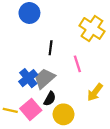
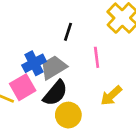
black semicircle: (50, 99) -> (55, 93), size x1.5
pink square: (31, 109) -> (23, 87), moved

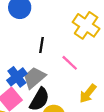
pink line: (97, 57) -> (70, 63), turned -30

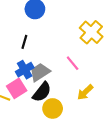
black line: (41, 45) -> (24, 42), moved

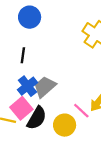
pink line: (73, 63) -> (81, 111), moved
black semicircle: (42, 92) -> (37, 118), moved

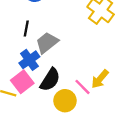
gray trapezoid: (45, 87) -> (47, 43), moved
black semicircle: (37, 118) -> (50, 80), moved

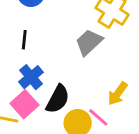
gray trapezoid: (47, 43) -> (89, 42), moved
pink line: (82, 87) -> (98, 117), moved

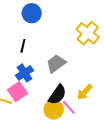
gray trapezoid: (89, 42) -> (56, 64), moved
black semicircle: (58, 99) -> (57, 95), moved

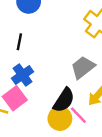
gray trapezoid: (56, 64) -> (83, 67), moved

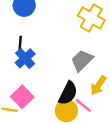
blue cross: (23, 75) -> (25, 58), moved

